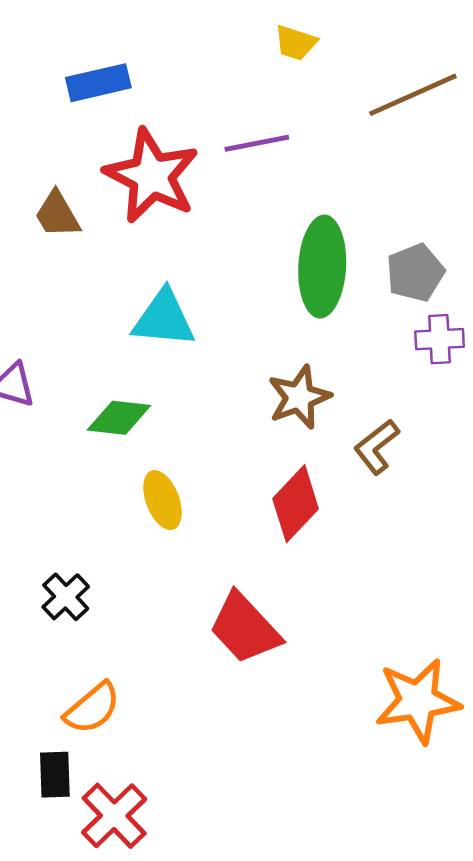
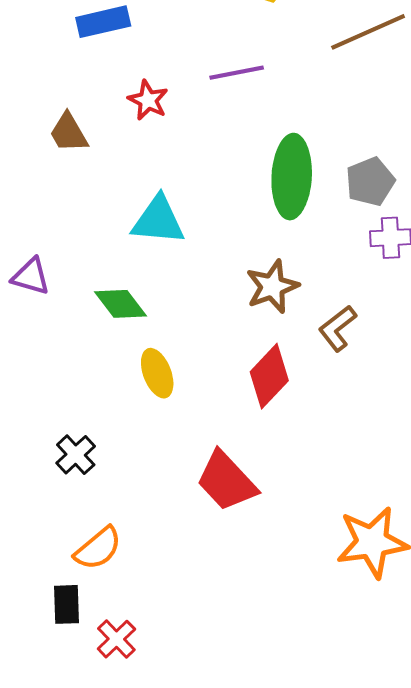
red star: (152, 176) -> (148, 100), size x0.5
green diamond: (119, 418) -> (120, 304), turned 46
red cross: (114, 816) -> (116, 639), size x0.7

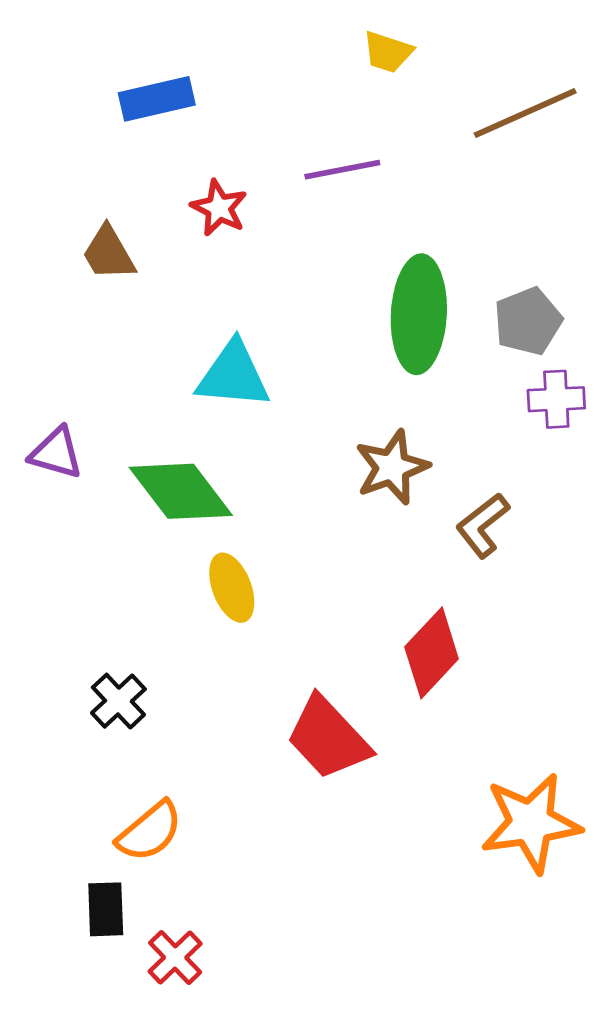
green diamond: (120, 304) -> (181, 491), size x1.4
red diamond: (269, 376) -> (432, 653), moved

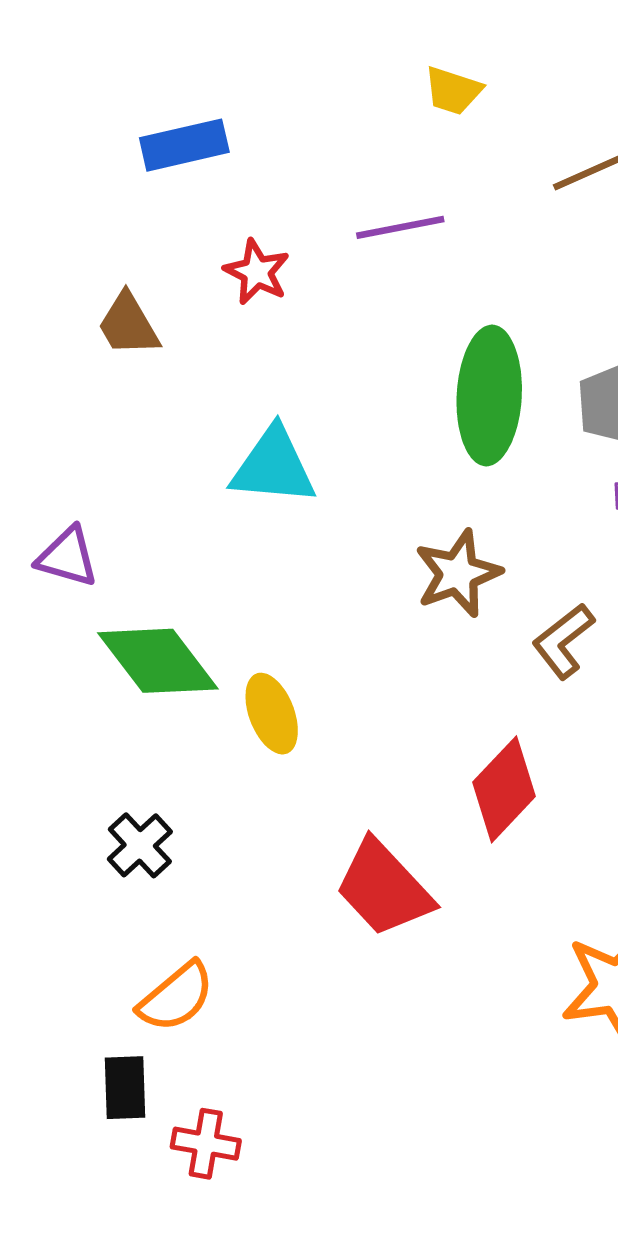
green diamond: (181, 491) -> (158, 661), moved
red cross: (175, 957) -> (206, 1144), turned -36

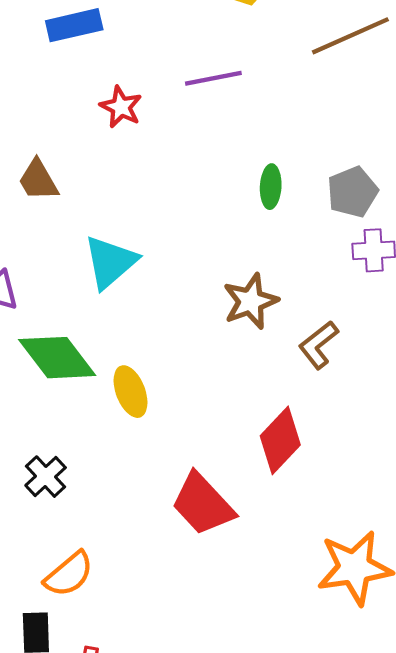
brown trapezoid: (128, 325) -> (38, 180), moved
green ellipse: (489, 396) -> (271, 187), size x0.5
cyan triangle: (273, 466) -> (110, 262), moved, turned -46

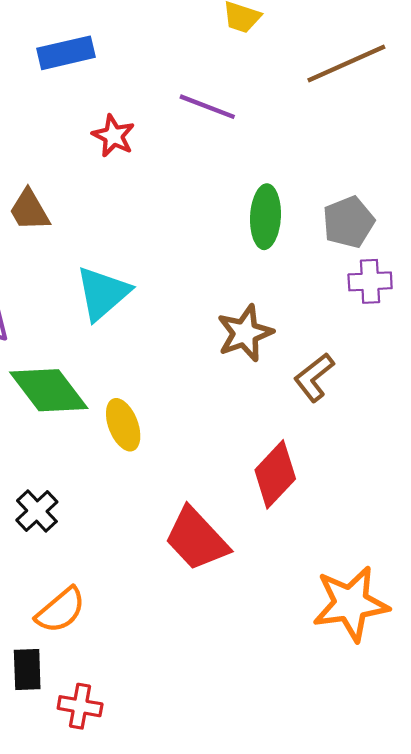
purple line: (213, 78) -> (207, 107), turned 32
green ellipse: (271, 187) -> (265, 217), size x1.4

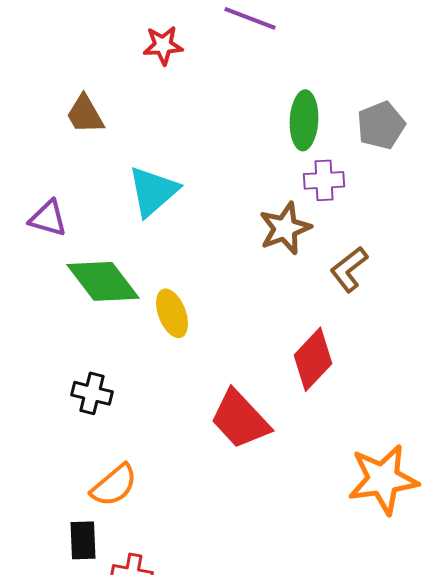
red star: (113, 136) -> (163, 45), turned -30
purple cross: (370, 281) -> (324, 180), moved
black cross: (37, 511) -> (92, 393), turned -33

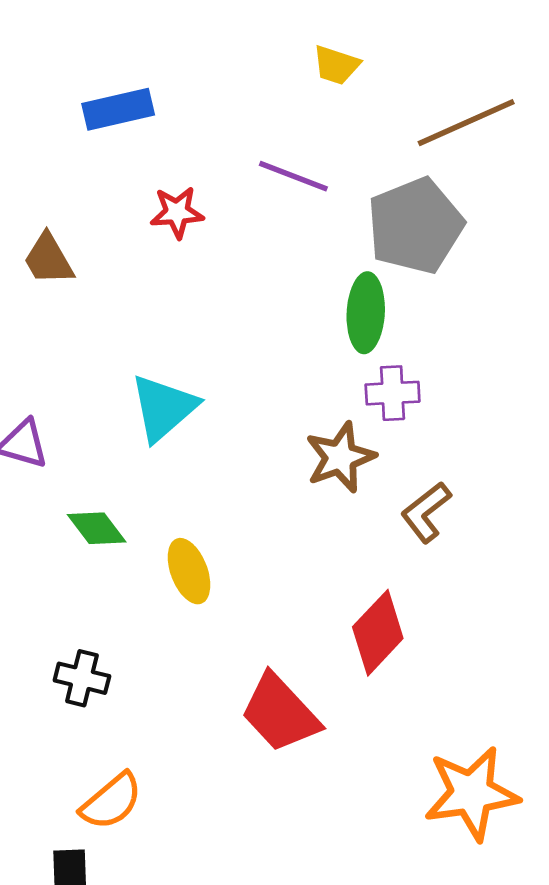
brown trapezoid: (85, 114) -> (48, 259), moved
gray pentagon: (381, 125) -> (415, 226), moved, size x1.5
green diamond: (103, 281) -> (97, 528), size x0.6

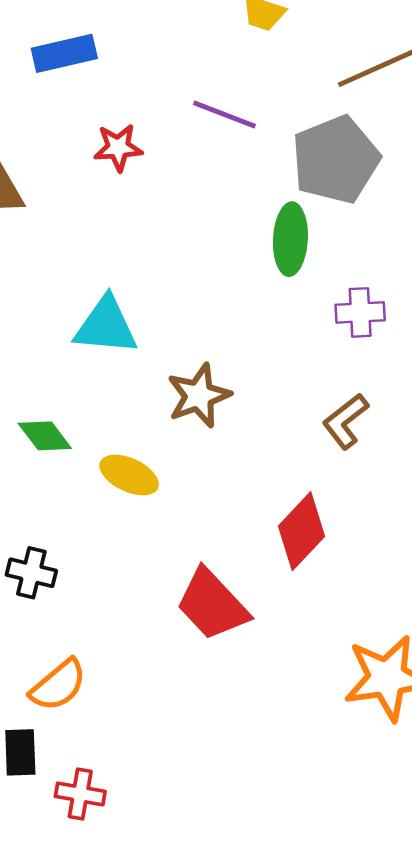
purple cross: (393, 393) -> (360, 312), moved
cyan triangle: (164, 408) -> (106, 326), turned 46
brown star: (340, 457) -> (199, 396), moved
yellow ellipse: (189, 571) -> (129, 475), turned -44

